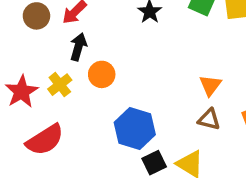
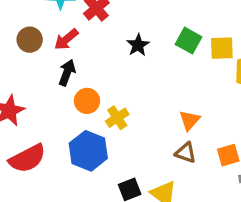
yellow cross: (60, 85) -> (117, 118), moved
blue hexagon: (135, 129) -> (88, 151), moved

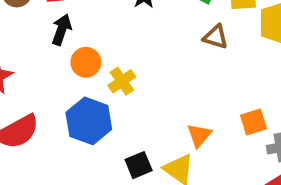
orange triangle: (190, 120) -> (199, 135), moved
brown triangle: (186, 153) -> (216, 37), moved

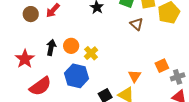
black arrow: (62, 30) -> (51, 47), moved
brown triangle: (216, 37) -> (137, 24), turned 32

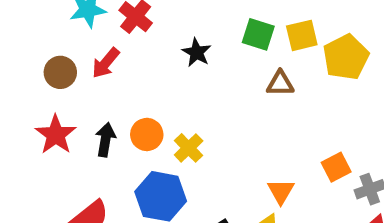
brown triangle: (137, 24) -> (280, 84), turned -40
red star: (25, 59) -> (56, 135), moved

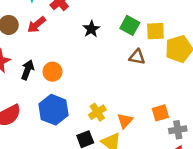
yellow cross: (189, 148) -> (97, 112), moved

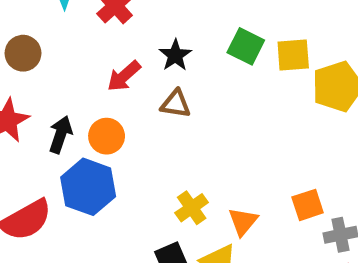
red arrow: (36, 25) -> (124, 76), moved
brown triangle: (137, 57) -> (176, 104), moved
blue hexagon: (54, 110) -> (88, 187), moved

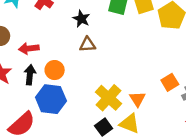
red arrow: (124, 76) -> (29, 48), moved, turned 48
yellow cross: (192, 208) -> (108, 98), size x1.5

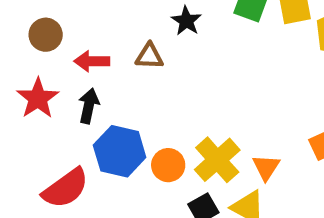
brown triangle: (87, 44) -> (149, 56), moved
orange circle: (55, 70) -> (168, 165), moved

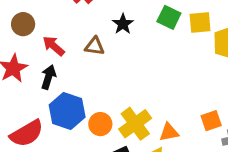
red arrow: (92, 61) -> (54, 46), turned 35
orange triangle: (266, 167) -> (169, 132), turned 40

